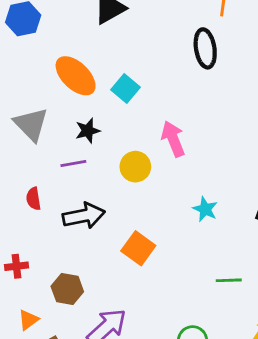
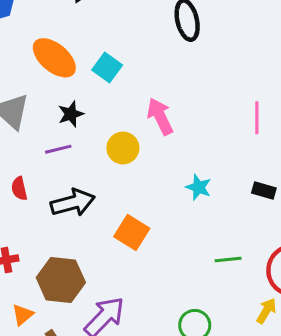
brown hexagon: (67, 289) -> (61, 280), size x1.4

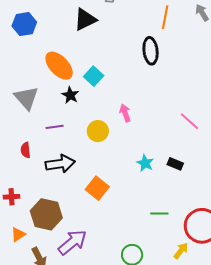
black star: (71, 114) -> (70, 95), moved, turned -30
pink arrow: (160, 116) -> (125, 113), size x0.7
pink line: (257, 118) -> (190, 121), turned -55
black rectangle: (264, 191) -> (175, 164), moved

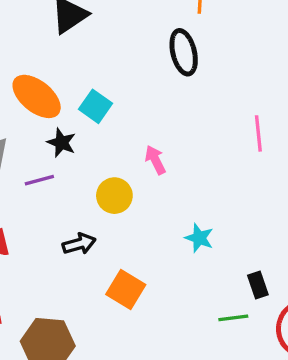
pink line: (190, 121) -> (258, 133), moved, turned 50
purple line: (55, 127) -> (39, 180), moved
black arrow: (60, 164) -> (79, 244), moved, size x0.7
black rectangle: (175, 164) -> (258, 285), moved, turned 56

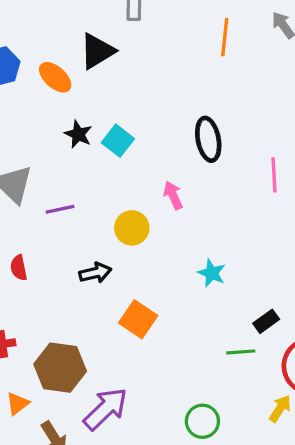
black ellipse: (184, 52) -> (208, 139), moved
orange ellipse: (37, 96) -> (55, 77), moved, size x0.7
black star: (61, 143) -> (78, 134), moved
black rectangle: (258, 285) -> (266, 321), turned 70

